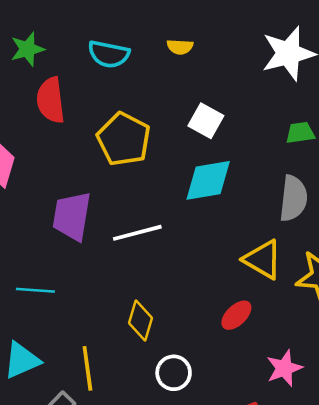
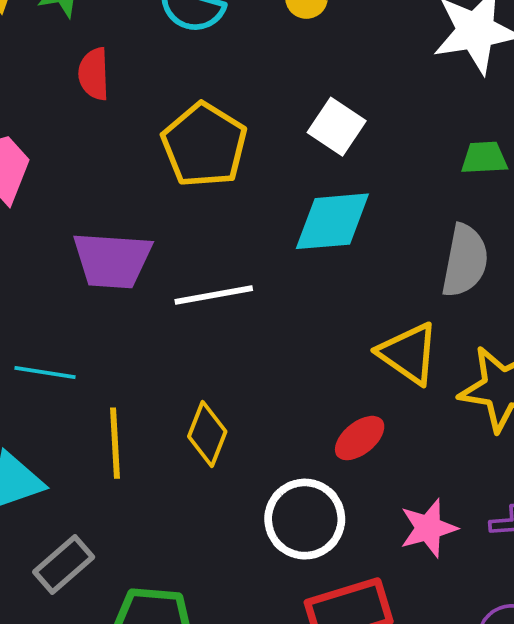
red semicircle: (51, 100) -> (94, 74), size x0.7
purple trapezoid: (72, 216) -> (112, 260), turned -100
yellow line: (87, 368) -> (115, 443), moved
white circle: (174, 373) -> (305, 519), moved, size x1.4

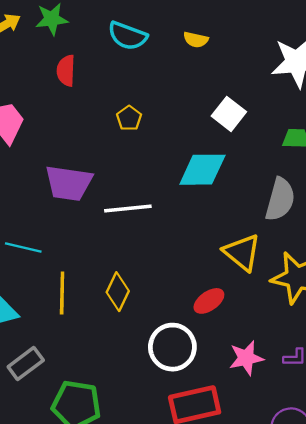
white square: (337, 127) -> (229, 114), moved
yellow pentagon: (204, 145) -> (129, 118), size x0.5

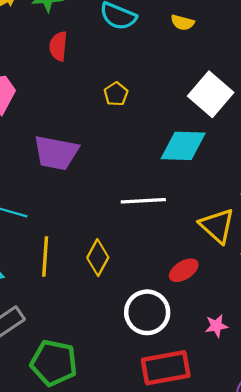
white square: (229, 114) -> (211, 94), size x1.4
white line: (128, 209) -> (143, 201), moved
pink star: (246, 358) -> (216, 326), size x0.7

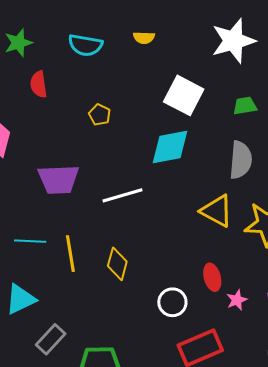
white line: (143, 201) -> (123, 195), moved
yellow line: (45, 256) -> (70, 254), moved
red ellipse: (184, 270) -> (212, 277), moved, turned -60
white circle: (147, 312) -> (172, 302), size x0.7

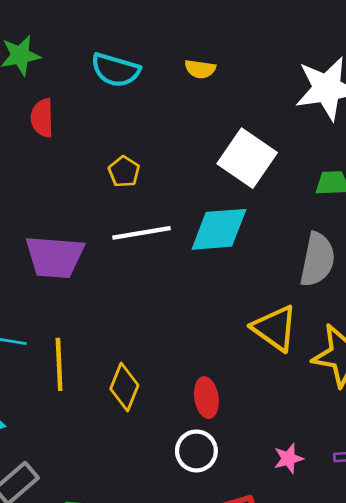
white line: (123, 195) -> (142, 233), moved
red ellipse: (212, 277) -> (206, 398), moved

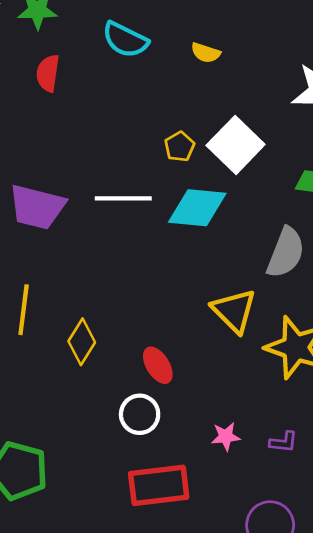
yellow pentagon: (124, 172) -> (180, 147), moved
red ellipse: (206, 398) -> (158, 365), turned -33

